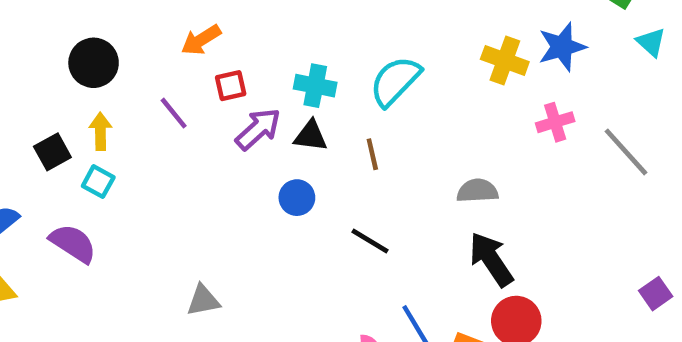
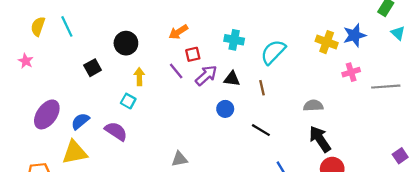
cyan cross: (315, 86) -> (234, 40), moved
purple line: (174, 113) -> (176, 71), moved
yellow arrow: (100, 131) -> (139, 77), moved
black square: (52, 152) -> (93, 68), moved
gray line: (626, 152) -> (386, 87), turned -52

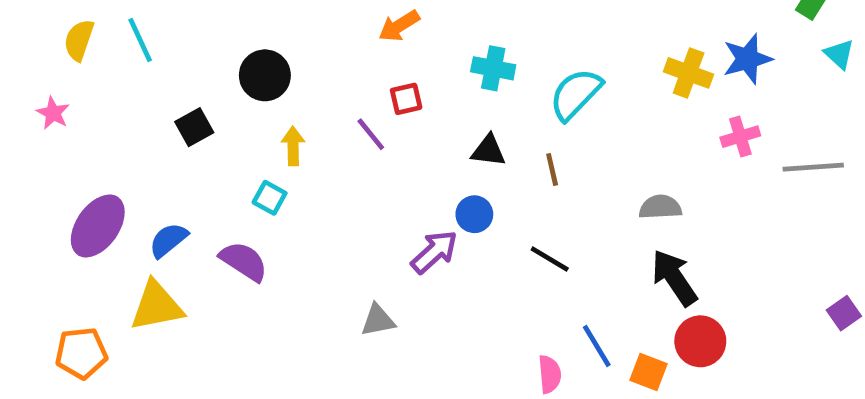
orange arrow: (178, 32) -> (399, 26), moved
purple arrow: (206, 75) -> (434, 252), moved

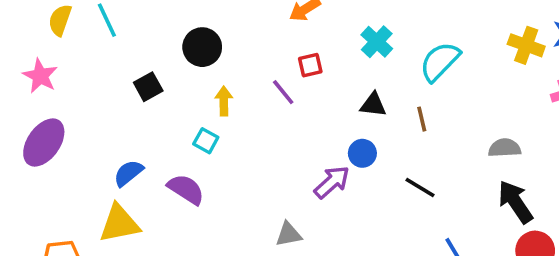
cyan cross: (493, 68) -> (377, 42), turned 32
pink star: (53, 113) -> (40, 76), size x1.4
purple ellipse: (98, 226) -> (44, 142), moved

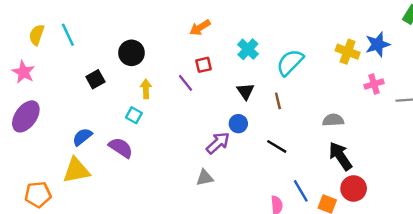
black triangle: (373, 105) -> (246, 91), turned 48
gray triangle: (289, 234) -> (205, 178), moved

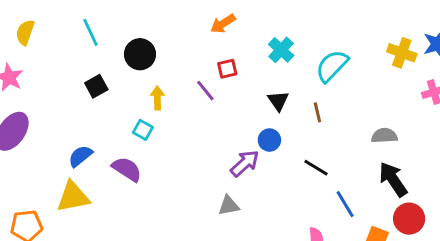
cyan line: (68, 35) -> (91, 32), moved
blue line: (301, 191) -> (345, 204), moved

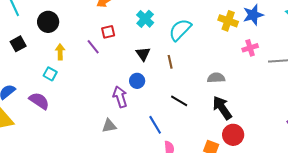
purple arrow: (245, 163) -> (120, 97), turned -65
black line: (316, 168) -> (179, 101), moved
blue line: (345, 204) -> (155, 125), moved

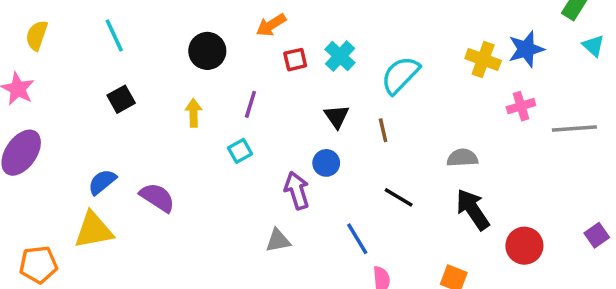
black circle: (48, 22) -> (207, 51), moved
red square: (108, 32) -> (295, 60), moved
purple line: (93, 47) -> (250, 104), turned 56
cyan square: (50, 74) -> (240, 151), moved, turned 32
red circle: (233, 135) -> (524, 246), moved

